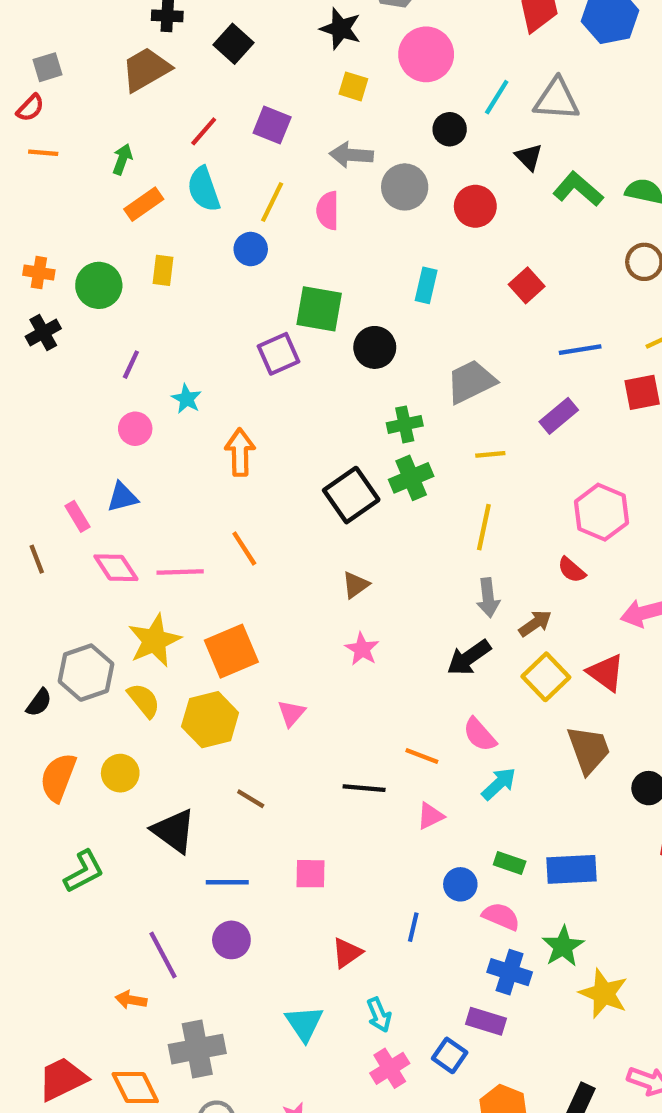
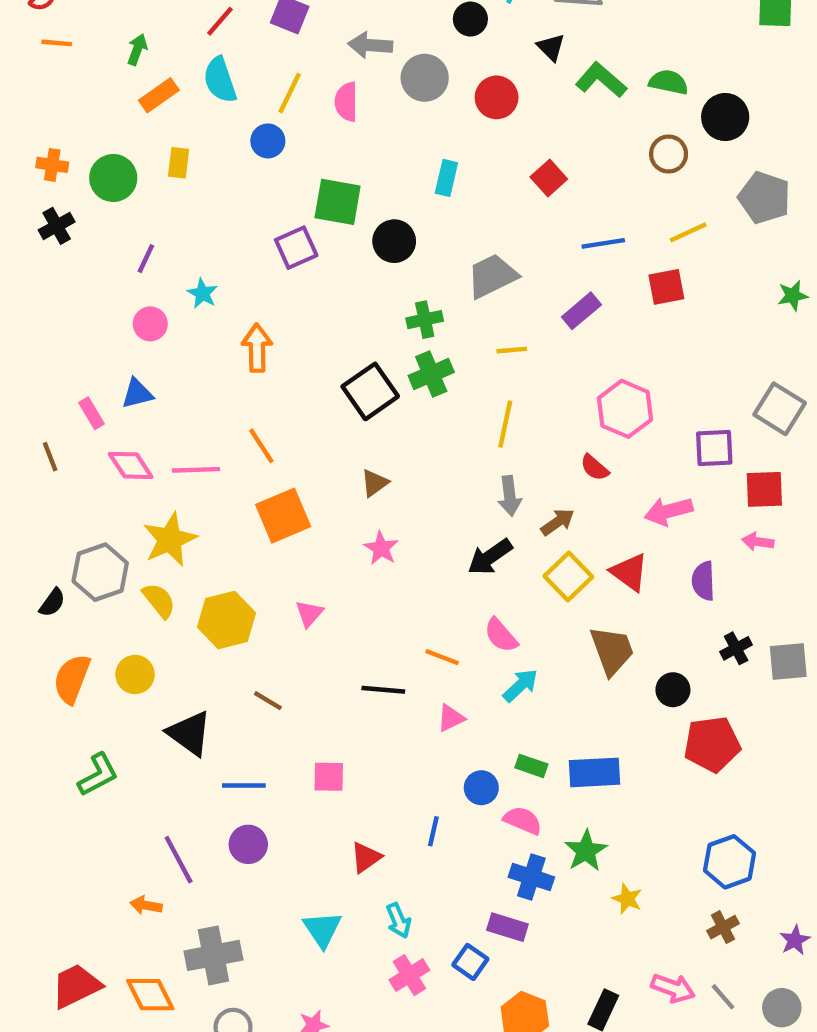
orange square: (231, 651) -> (283, 516), moved
yellow star: (604, 993) -> (627, 899), size x0.6

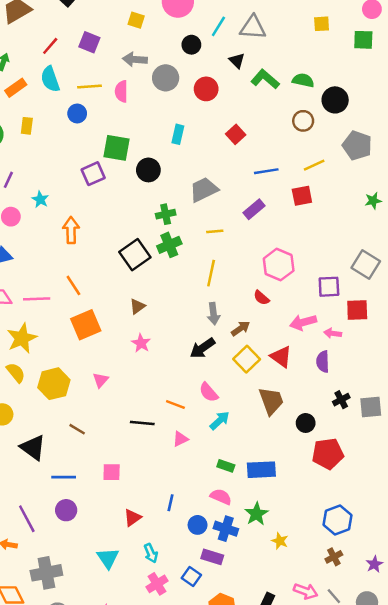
yellow line: (290, 93) -> (89, 86), turned 60
pink arrow: (758, 542) -> (333, 333), moved
blue circle: (481, 788) -> (198, 525), moved

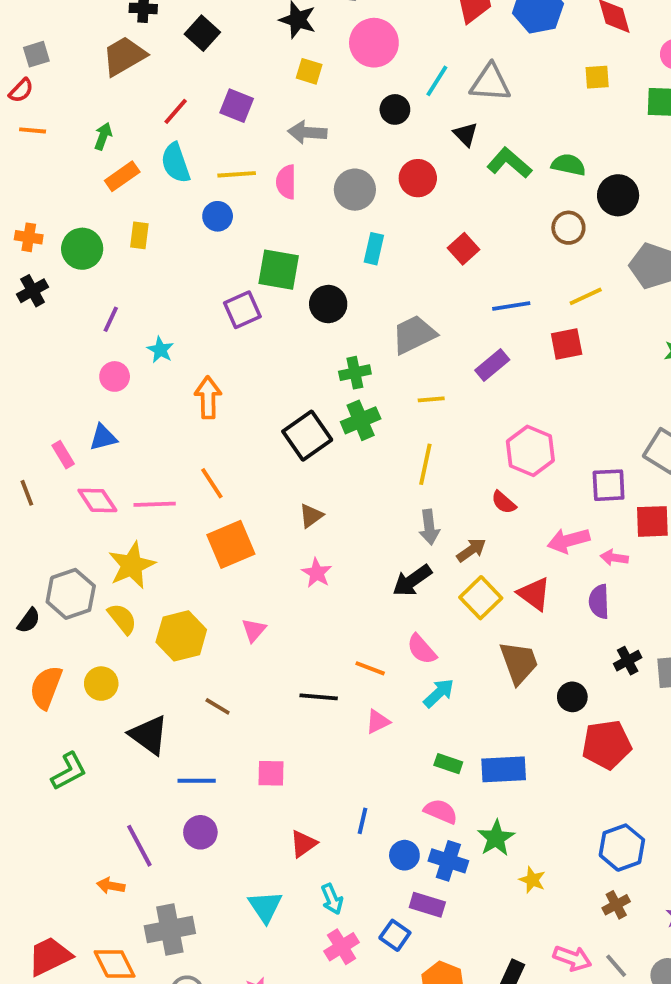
gray circle: (166, 78) -> (355, 190), moved

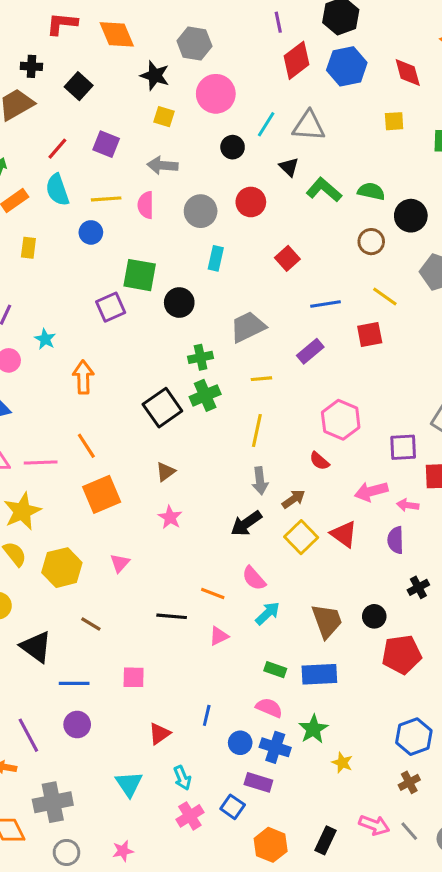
yellow line: (586, 296) -> (385, 296), turned 60
brown trapezoid: (519, 663) -> (327, 621), moved

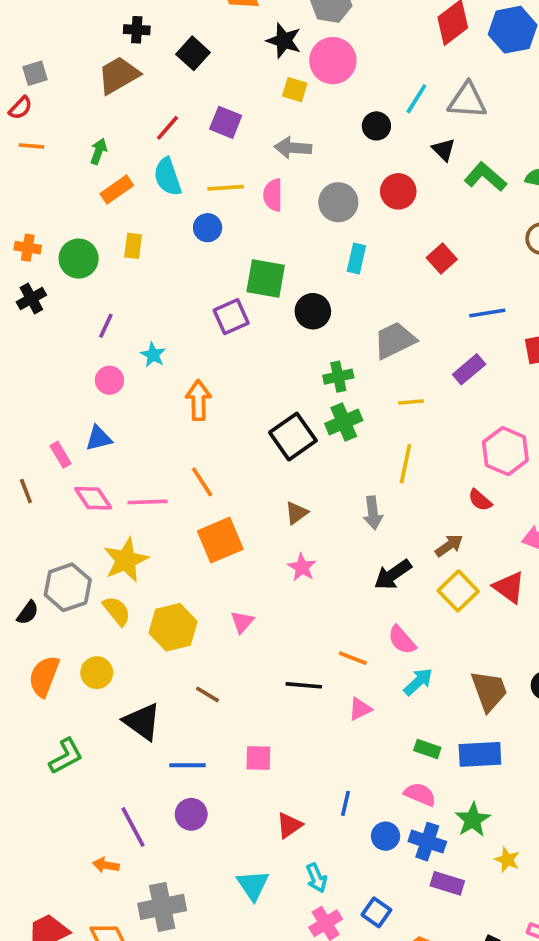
pink circle: (216, 94) -> (333, 61), moved
gray arrow: (260, 481) -> (373, 513), moved
purple rectangle: (258, 782) -> (447, 883), moved

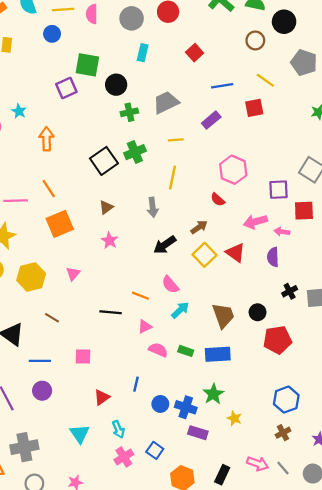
green cross: (338, 377) -> (129, 112), moved
pink semicircle: (420, 794) -> (158, 350), moved

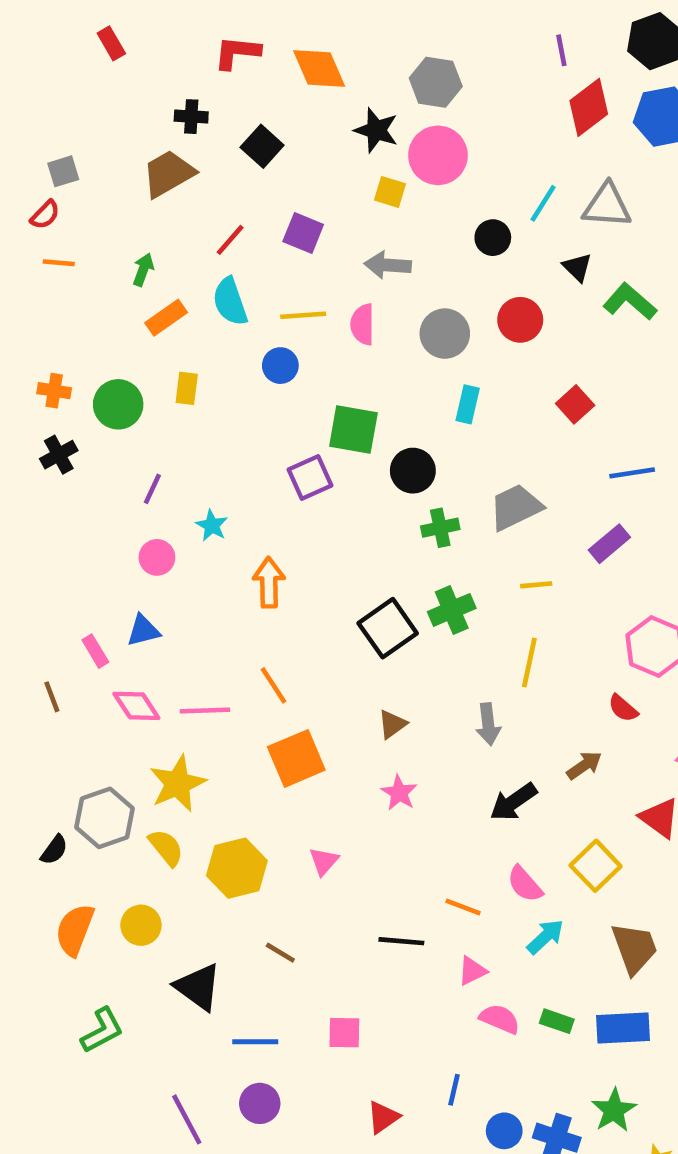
yellow square: (205, 255) -> (596, 866), moved

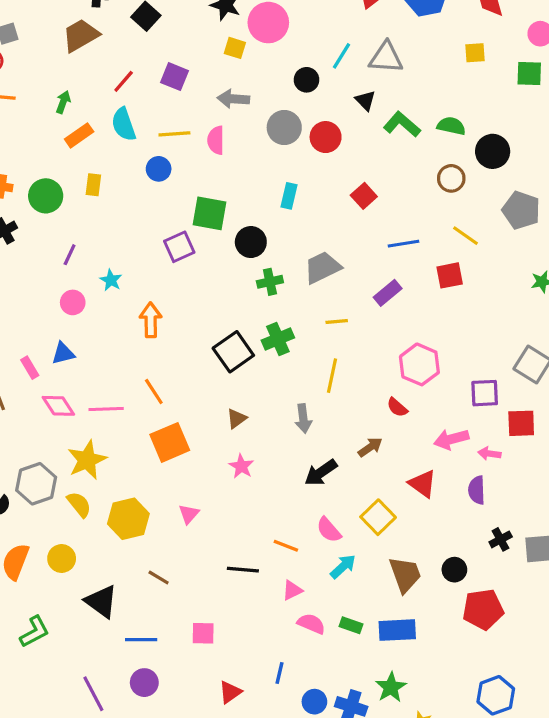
gray circle: (445, 334) -> (284, 128), moved

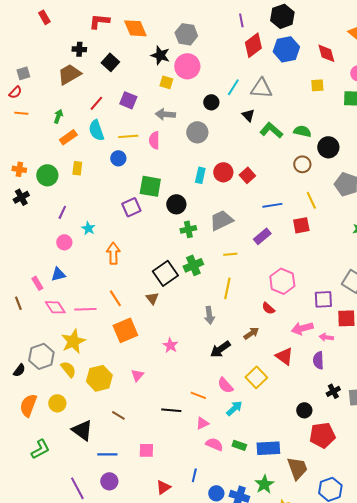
red circle: (326, 137) -> (223, 172), moved
yellow line: (466, 236) -> (311, 200), turned 30
brown triangle: (237, 419) -> (152, 298), moved, turned -32
brown trapezoid: (405, 574) -> (297, 468), moved

